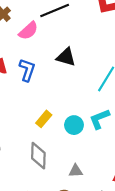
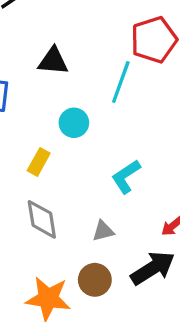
cyan L-shape: (99, 119) -> (126, 177), moved
cyan circle: (74, 125) -> (74, 123), moved

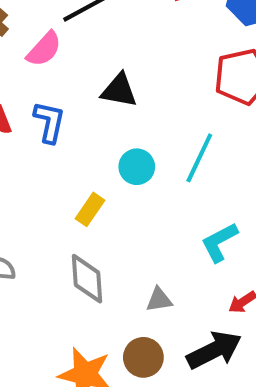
cyan line: (121, 82) -> (199, 158), moved
cyan L-shape: (126, 177) -> (219, 242), moved

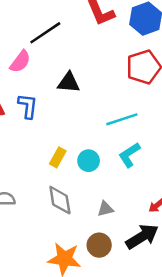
cyan line: (199, 158) -> (122, 119), turned 52
cyan circle: (137, 167) -> (89, 161), moved
cyan L-shape: (219, 242) -> (129, 155), moved

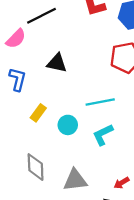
yellow rectangle: (58, 157) -> (38, 113), moved
cyan circle: (89, 161) -> (68, 125), moved
gray triangle: (105, 209) -> (75, 180), size x1.6

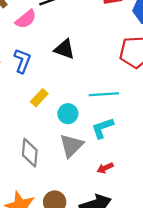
gray triangle: (75, 180) -> (71, 146), moved, turned -45
red arrow: (121, 183) -> (105, 168), moved

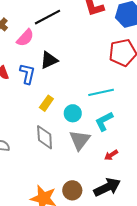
black triangle: (65, 49) -> (49, 60), moved, turned -36
gray diamond: (30, 153) -> (45, 137), moved

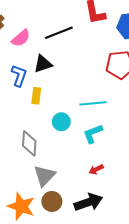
black line: (48, 17) -> (59, 33), moved
yellow rectangle: (46, 103) -> (36, 96), moved, turned -35
gray triangle: (80, 140) -> (44, 176), moved

